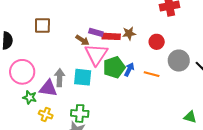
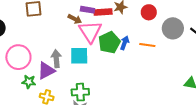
purple triangle: (48, 88) -> (46, 71), turned -30

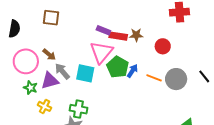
brown arrow: (75, 19) -> (49, 55), moved
gray circle: (173, 28) -> (176, 79), moved
green pentagon: (109, 42) -> (118, 67), turned -30
gray arrow: (56, 59) -> (62, 71), turned -48

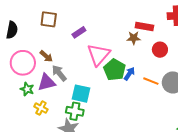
purple rectangle: (103, 30) -> (79, 32), moved, turned -56
red rectangle: (118, 36) -> (144, 27), moved
cyan square: (85, 73) -> (81, 94), moved

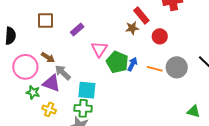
red rectangle: (144, 27) -> (141, 15), turned 48
pink triangle: (99, 55) -> (99, 49), size x0.7
purple triangle: (47, 82) -> (51, 83), turned 42

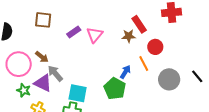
pink triangle: (99, 49) -> (95, 35), moved
green pentagon: (117, 62) -> (115, 89), moved
orange line: (155, 69) -> (144, 64), moved, turned 42

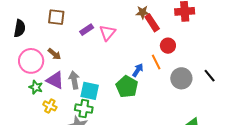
brown star: (129, 36) -> (143, 12), moved
gray arrow: (55, 73) -> (74, 80), moved, turned 30

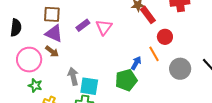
purple triangle: (55, 80) -> (54, 33), moved
green pentagon: (127, 87) -> (126, 80), turned 30

